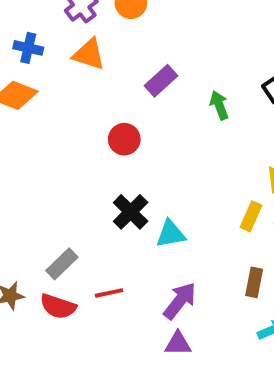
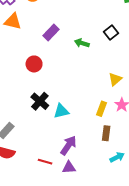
green arrow: (219, 105) -> (82, 43), turned -48
yellow rectangle: (251, 216) -> (101, 109), moved
red line: (109, 293) -> (45, 162), moved, turned 32

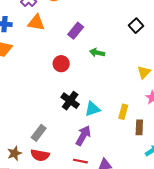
green arrow: (82, 43) -> (97, 53), moved
yellow rectangle: (101, 109) -> (123, 112), moved
purple arrow: (68, 145) -> (83, 136), moved

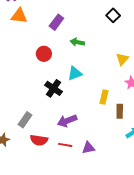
cyan triangle: (92, 109) -> (75, 73), moved
purple arrow: (83, 136) -> (67, 121), turned -138
red semicircle: (40, 155) -> (39, 140), moved

